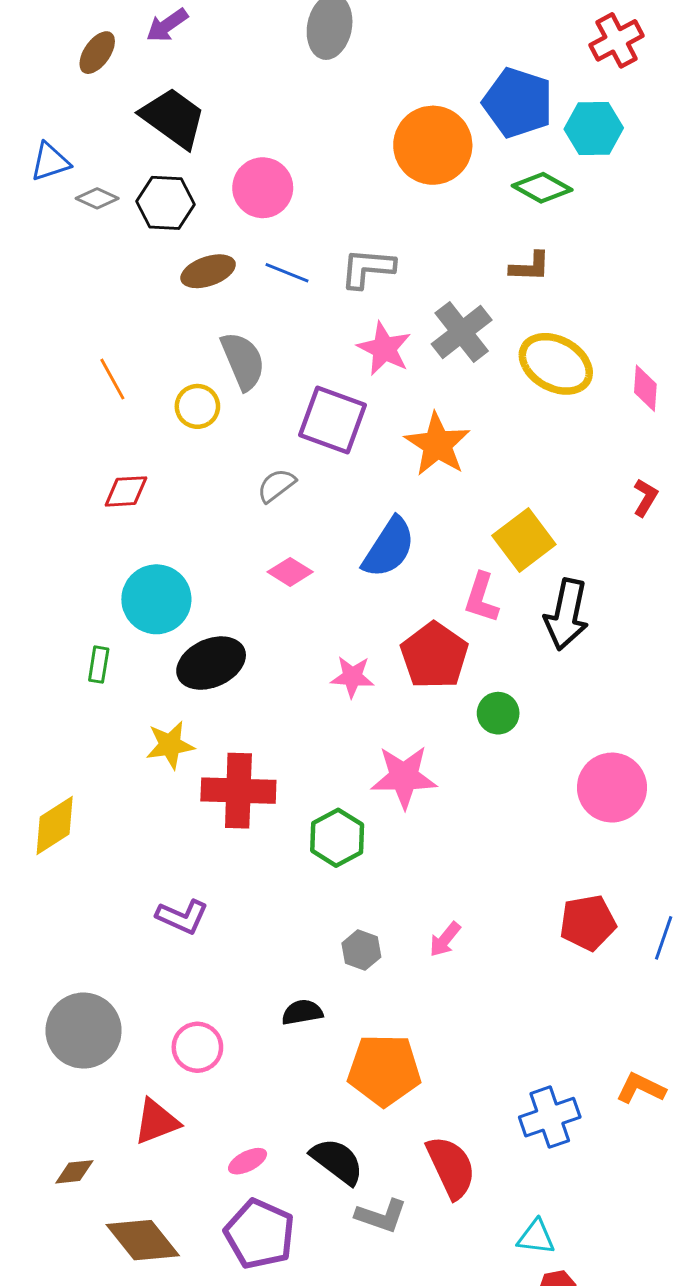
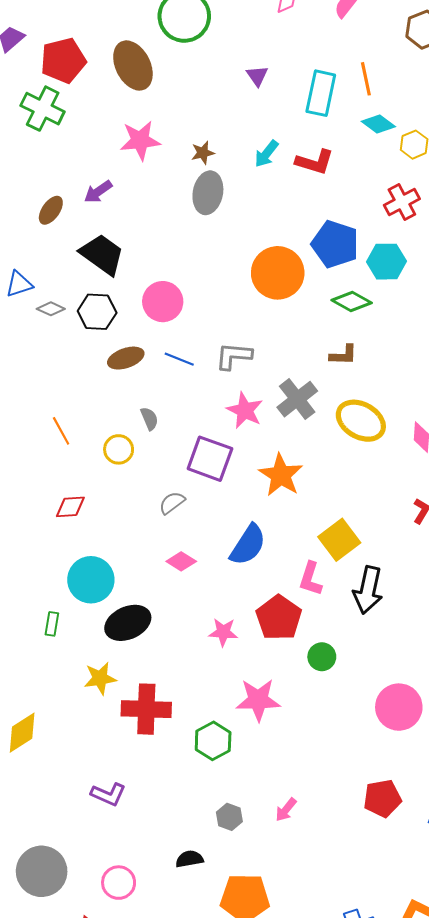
gray semicircle: (243, 361) -> (149, 419), size x0.6

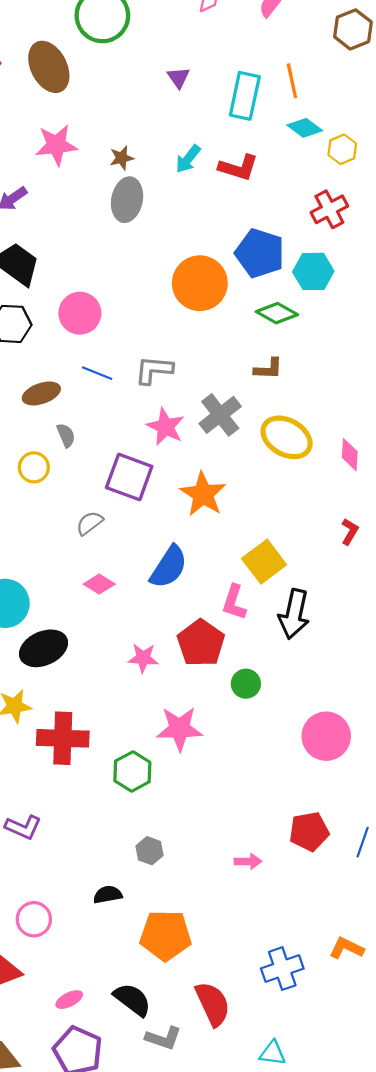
brown ellipse: (126, 358) -> (41, 393), moved
pink arrow: (286, 810) -> (248, 861), moved, turned -130

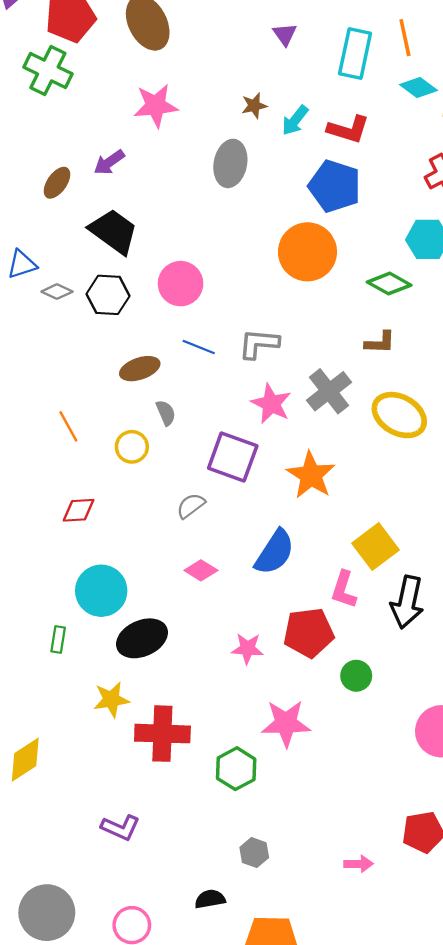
brown star: (122, 158) -> (254, 106), moved
blue pentagon: (260, 253) -> (335, 186), moved
red pentagon: (201, 643) -> (309, 633), turned 30

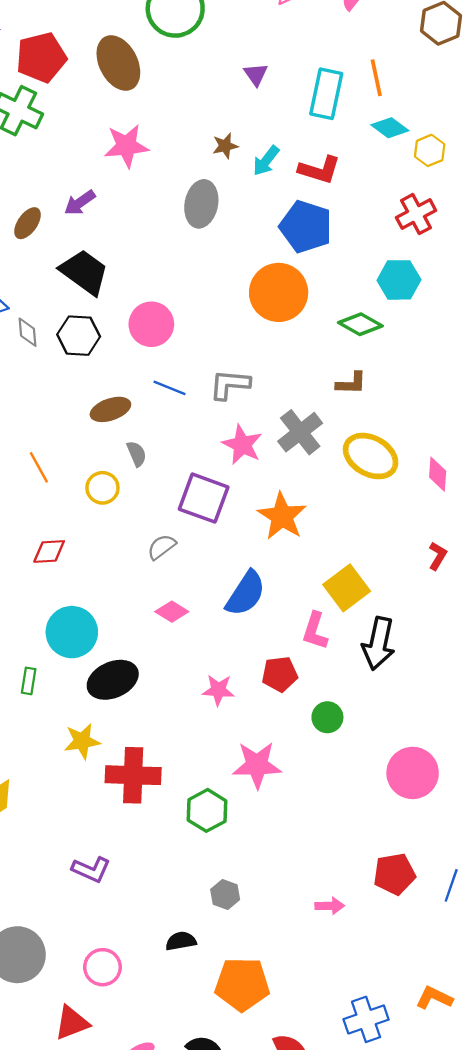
gray diamond: (57, 292) -> (28, 332), turned 60
red pentagon: (309, 633) -> (280, 674), size x0.7

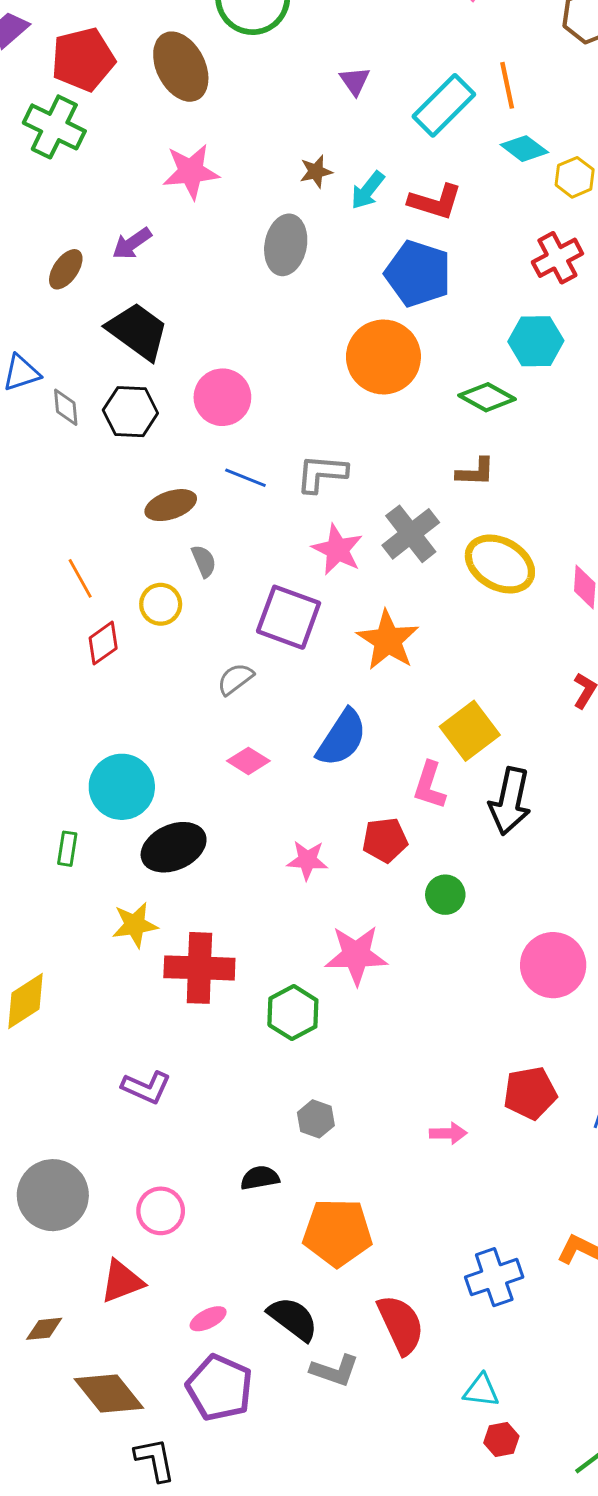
cyan rectangle: (326, 94) -> (444, 105), turned 33
red diamond: (49, 551) -> (103, 643), moved, turned -32

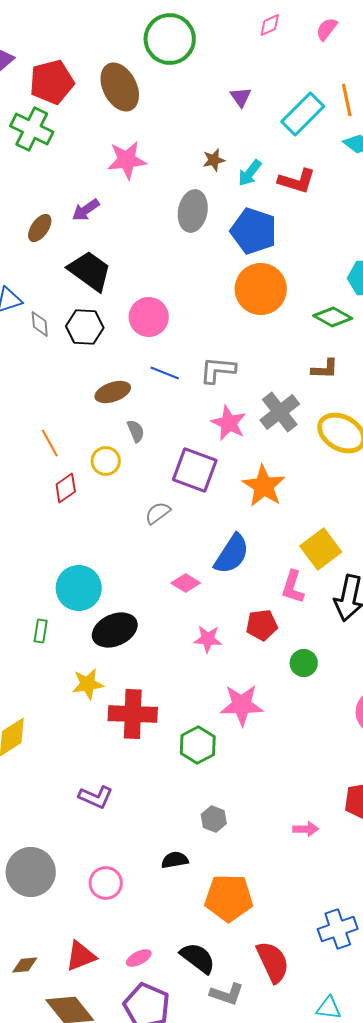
blue pentagon: (418, 274) -> (254, 231), moved
pink diamond: (248, 761) -> (186, 583), moved
red triangle: (122, 1281) -> (81, 956), moved

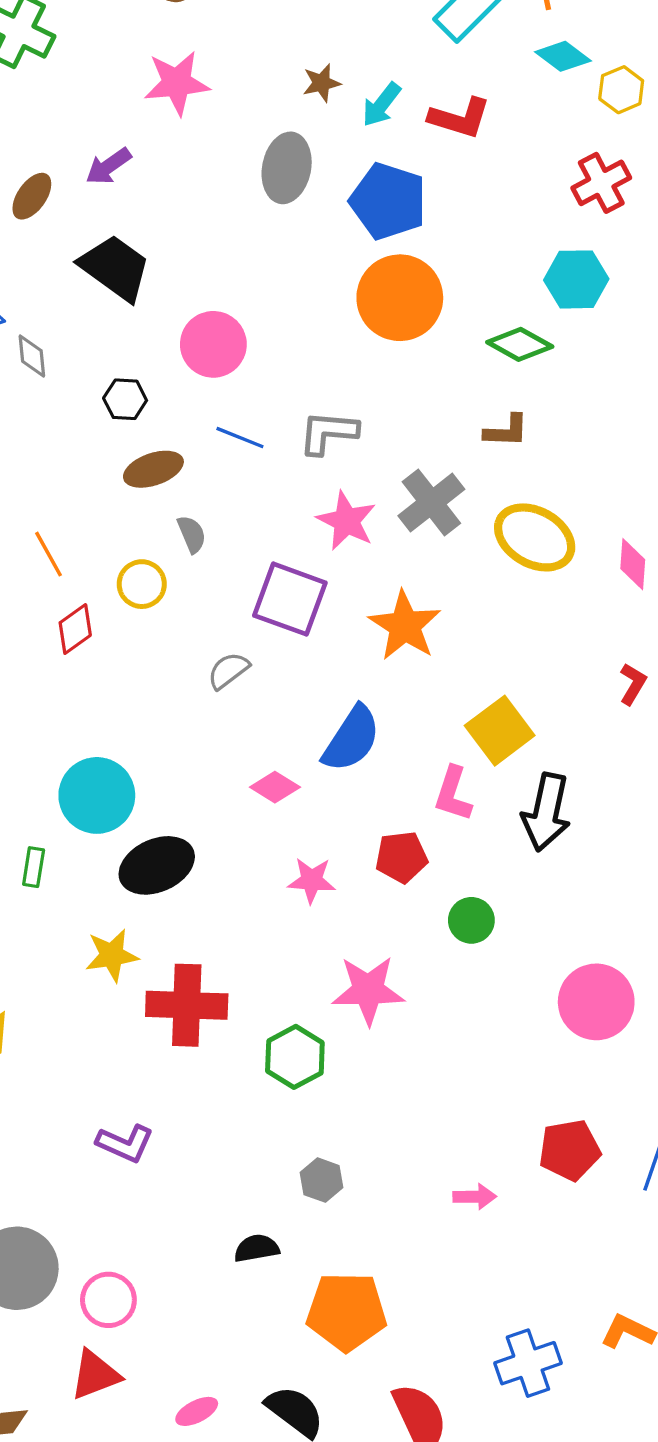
black hexagon: (85, 327) -> (125, 399), moved, size x0.7
pink circle: (106, 883) -> (108, 1300), moved
red triangle: (81, 956) -> (95, 1375), moved

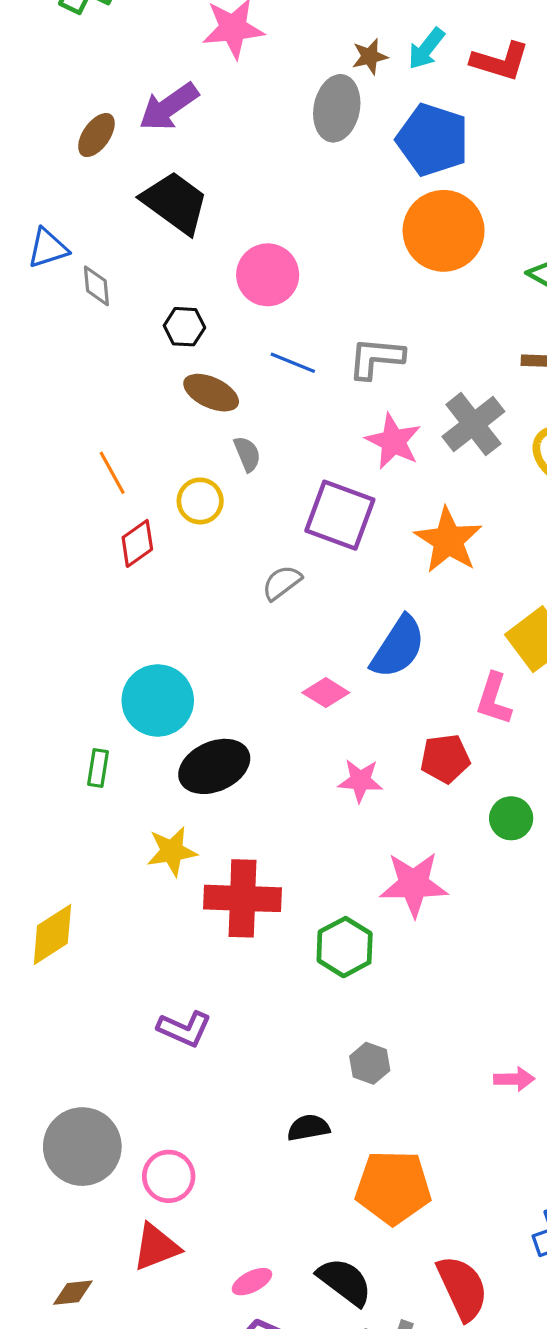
brown star: (322, 83) -> (370, 56), moved
purple arrow: (108, 166) -> (169, 107), size x1.4
brown ellipse: (153, 469) -> (211, 393), turned 44

